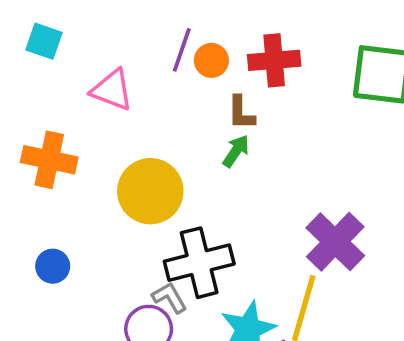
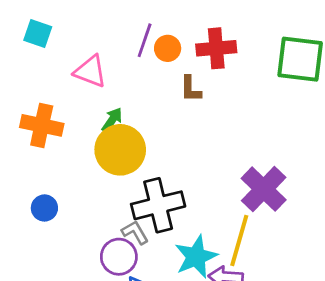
green arrow: (236, 151) -> (112, 120), moved

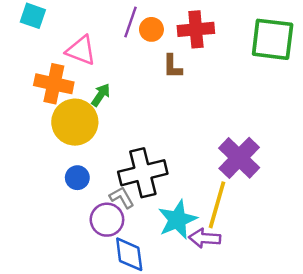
orange cross: (42, 125) -> (54, 84), moved
yellow circle: (120, 150) -> (75, 122), moved
blue circle: (44, 208) -> (77, 178), moved

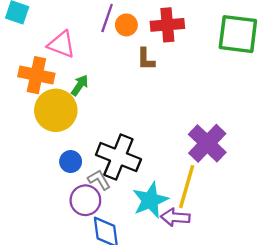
black cross: (143, 173) -> (118, 157), turned 36
blue circle: (77, 178) -> (71, 162), moved

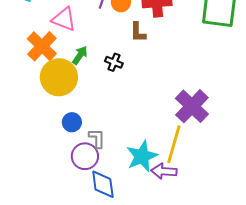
orange cross: (36, 75) -> (42, 46), turned 32
black cross: (118, 157) -> (114, 62), moved, size x0.5
gray L-shape: (99, 180) -> (97, 138), turned 30

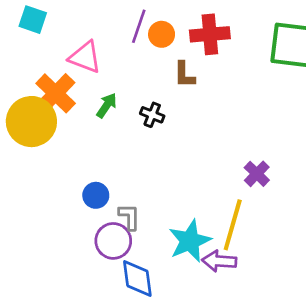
yellow circle: (59, 77) -> (31, 122), moved
purple cross: (192, 106) -> (257, 174), size x0.6

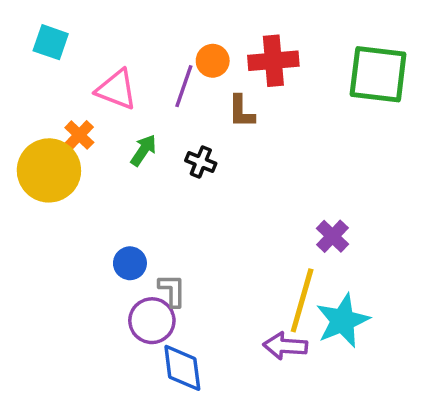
purple line: (139, 26) -> (184, 86), moved
orange cross: (56, 93) -> (79, 135), size x0.6
cyan star: (190, 241) -> (343, 321), moved

